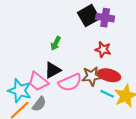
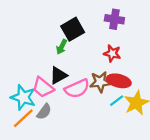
black square: (89, 16) -> (73, 29), moved
cyan line: (107, 94) -> (117, 101), turned -64

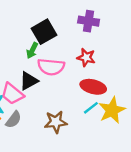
brown star: (100, 82) -> (56, 122), moved
pink semicircle: (77, 89) -> (51, 67), moved, turned 30

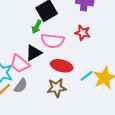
red ellipse: (93, 87) -> (62, 66), moved

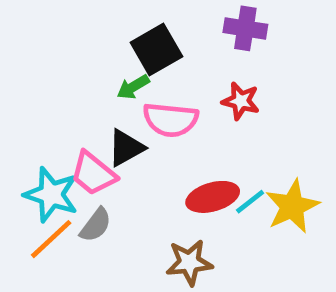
green arrow: (37, 27) -> (133, 87), turned 32
red ellipse: (62, 66) -> (213, 197), moved, turned -30
brown star: (57, 88) -> (189, 262), moved

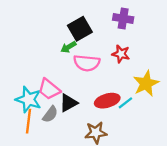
black triangle: (126, 148) -> (68, 103), moved
yellow star: (292, 206) -> (146, 84), moved
orange line: (51, 239) -> (29, 121), turned -40

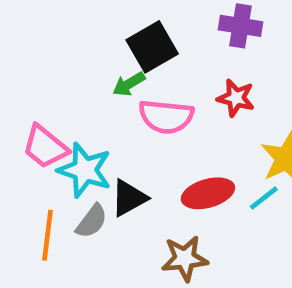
pink trapezoid: (49, 89) -> (45, 147), moved
cyan star: (29, 99) -> (85, 170), moved
cyan line: (125, 103) -> (264, 198), moved

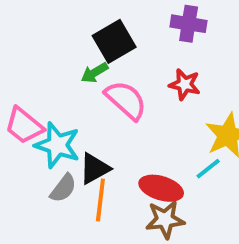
pink semicircle: (166, 117) -> (126, 100), turned -144
red ellipse: (208, 193) -> (161, 188), moved, turned 33
orange line: (47, 235) -> (100, 200), moved
brown star: (185, 258) -> (165, 220), moved

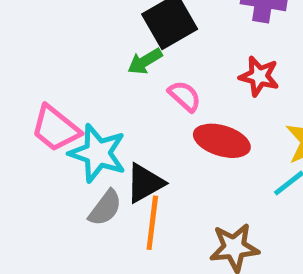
pink semicircle: (126, 100) -> (185, 96), size x0.6
red ellipse: (161, 188) -> (222, 141), moved

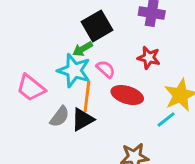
cyan star: (98, 153) -> (74, 71), moved
gray semicircle: (105, 208) -> (60, 117), moved
orange line: (152, 223) -> (87, 96), moved

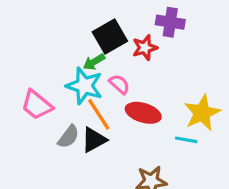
red star: (149, 58) -> (145, 48), moved, turned -30
orange line: (87, 96) -> (99, 114), turned -40
cyan line: (166, 119) -> (186, 140), turned 48

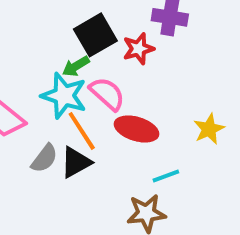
pink semicircle: (119, 84) -> (107, 94), size x1.4
yellow star: (202, 113) -> (209, 129), size x0.7
cyan line: (186, 140) -> (166, 176), moved, turned -30

